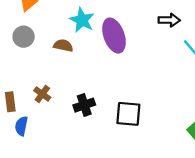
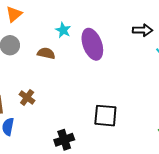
cyan star: (82, 20) -> (63, 30), size x0.7
black cross: (84, 105) -> (64, 140), moved

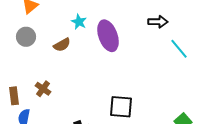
brown semicircle: (46, 53) -> (62, 45), turned 138

